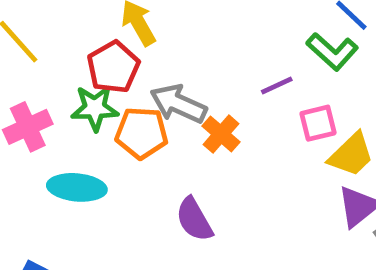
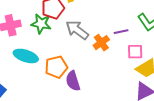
orange pentagon: (142, 133) -> (56, 67), moved, turned -30
orange cross: (221, 134) -> (101, 43), moved

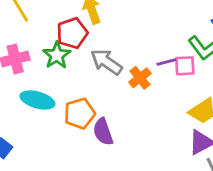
green star: (41, 24) -> (57, 55), turned 30
pink square: (135, 52) -> (185, 66), moved

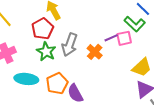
green star: (57, 55) -> (46, 51), moved
gray arrow: (106, 62) -> (70, 45), turned -95

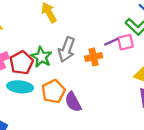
red pentagon: (43, 29) -> (21, 63), moved
orange cross: (95, 52) -> (94, 57), turned 35

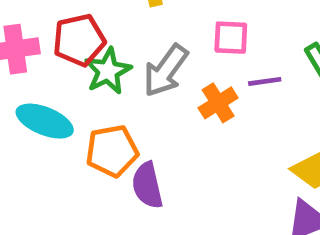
pink square: (125, 42) -> (231, 38), moved
orange cross: (94, 57) -> (218, 103), turned -35
red pentagon: (21, 63) -> (79, 40), moved

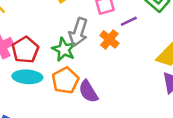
red pentagon: (79, 40) -> (25, 50), moved
green star: (108, 71) -> (64, 50), moved

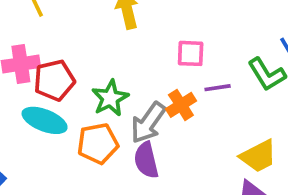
gray arrow: (78, 32) -> (148, 123), moved
purple semicircle: (88, 91) -> (146, 160), moved

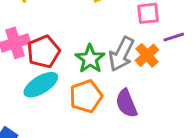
cyan ellipse: (45, 120) -> (41, 85), turned -44
gray arrow: (148, 123) -> (121, 54), moved

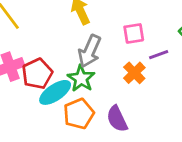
gray arrow: (121, 54) -> (90, 51), moved
cyan ellipse: (41, 85) -> (55, 92), moved

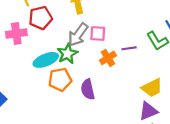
pink square: (134, 33) -> (98, 34), moved
red pentagon: (37, 74) -> (41, 18), moved

